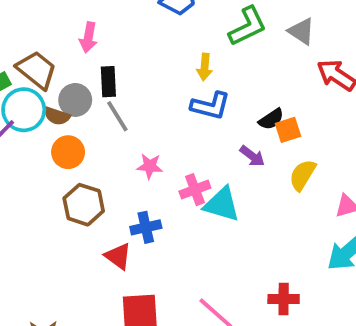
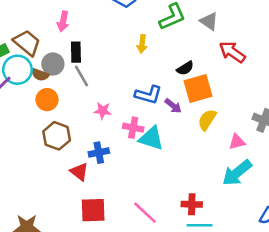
blue L-shape: (210, 106) -> (148, 95), moved
black semicircle: (271, 119) -> (185, 68), moved
orange square: (288, 130) -> (198, 89), size x1.6
pink cross: (195, 190) -> (133, 128), turned 30

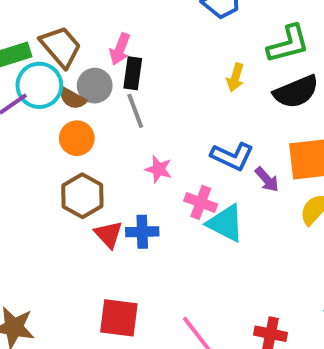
pink arrow: (63, 21) -> (120, 49), moved
black semicircle: (185, 68) -> (296, 92), moved, size x1.6
red triangle: (79, 172) -> (109, 234), moved

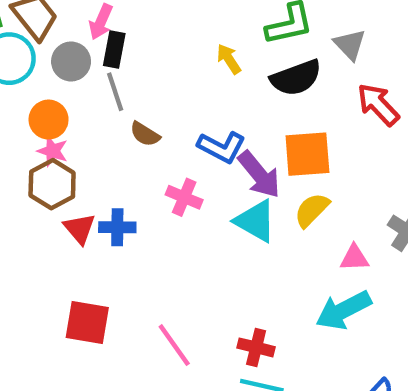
yellow arrow: (235, 77) -> (229, 59), turned 128
brown semicircle: (72, 99) -> (145, 134), moved
pink star: (159, 169) -> (53, 151), moved
purple arrow: (267, 179) -> (259, 175), size x1.6
cyan triangle: (226, 223) -> (255, 221), moved

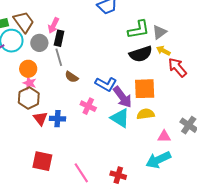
gray triangle: (350, 44) -> (159, 32), moved, turned 35
yellow arrow: (229, 59) -> (163, 51), moved, turned -32
yellow semicircle: (312, 210) -> (146, 114), turned 36

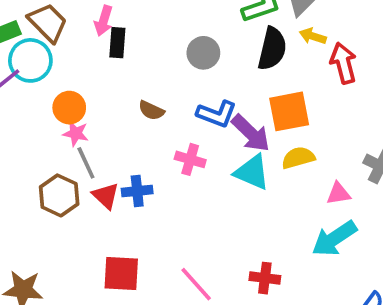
gray circle: (39, 43) -> (203, 53), moved
black semicircle: (141, 54) -> (272, 49), turned -50
gray line: (59, 57) -> (86, 163), moved
red arrow: (177, 67) -> (343, 63), turned 35
brown hexagon: (29, 98) -> (59, 195), moved

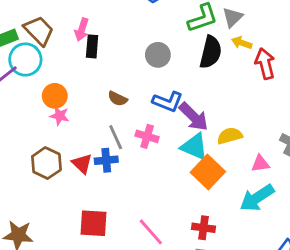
orange square: (289, 111) -> (208, 172), moved, turned -36
gray line: (86, 163) -> (116, 137), moved

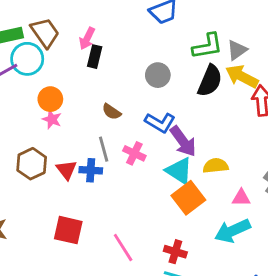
yellow arrow: (242, 43) -> (242, 76), size x1.6

